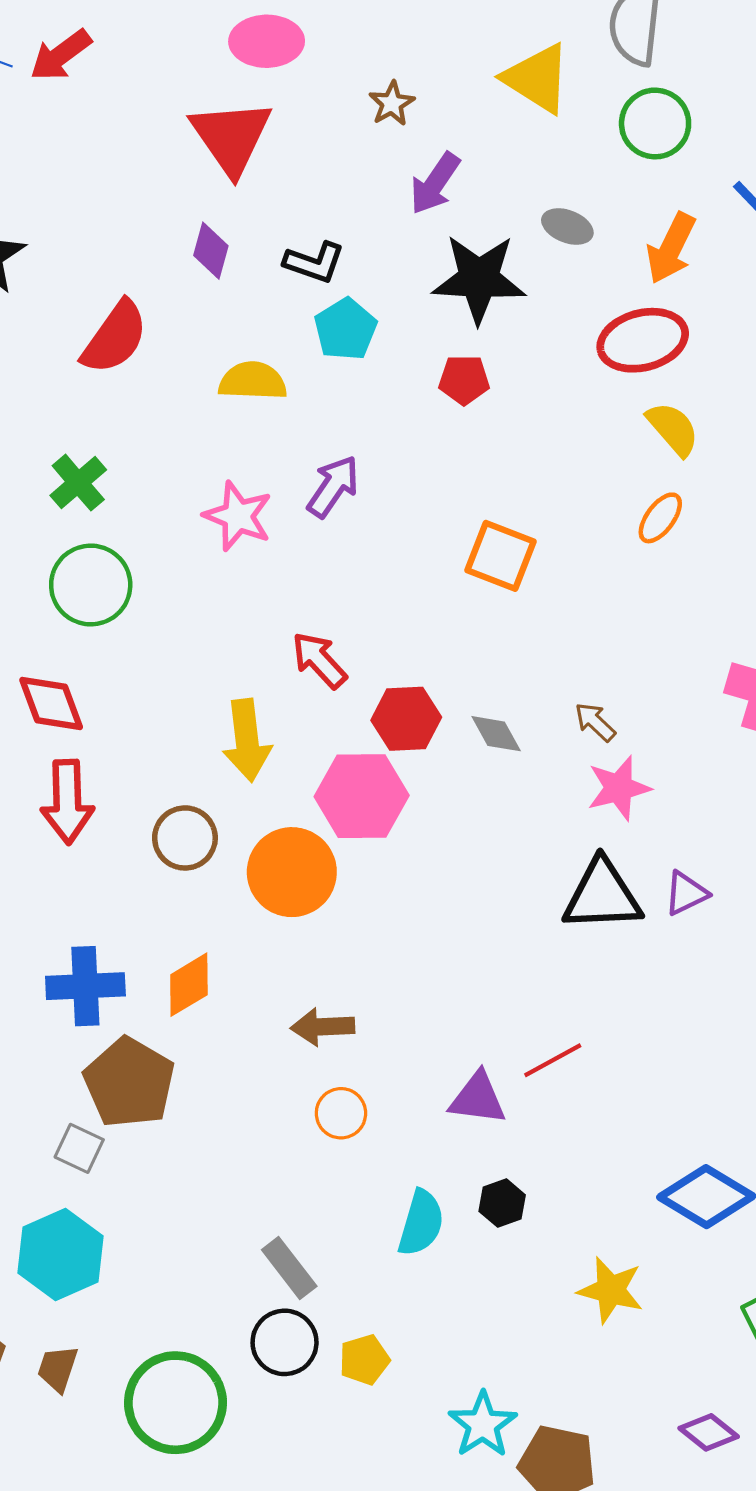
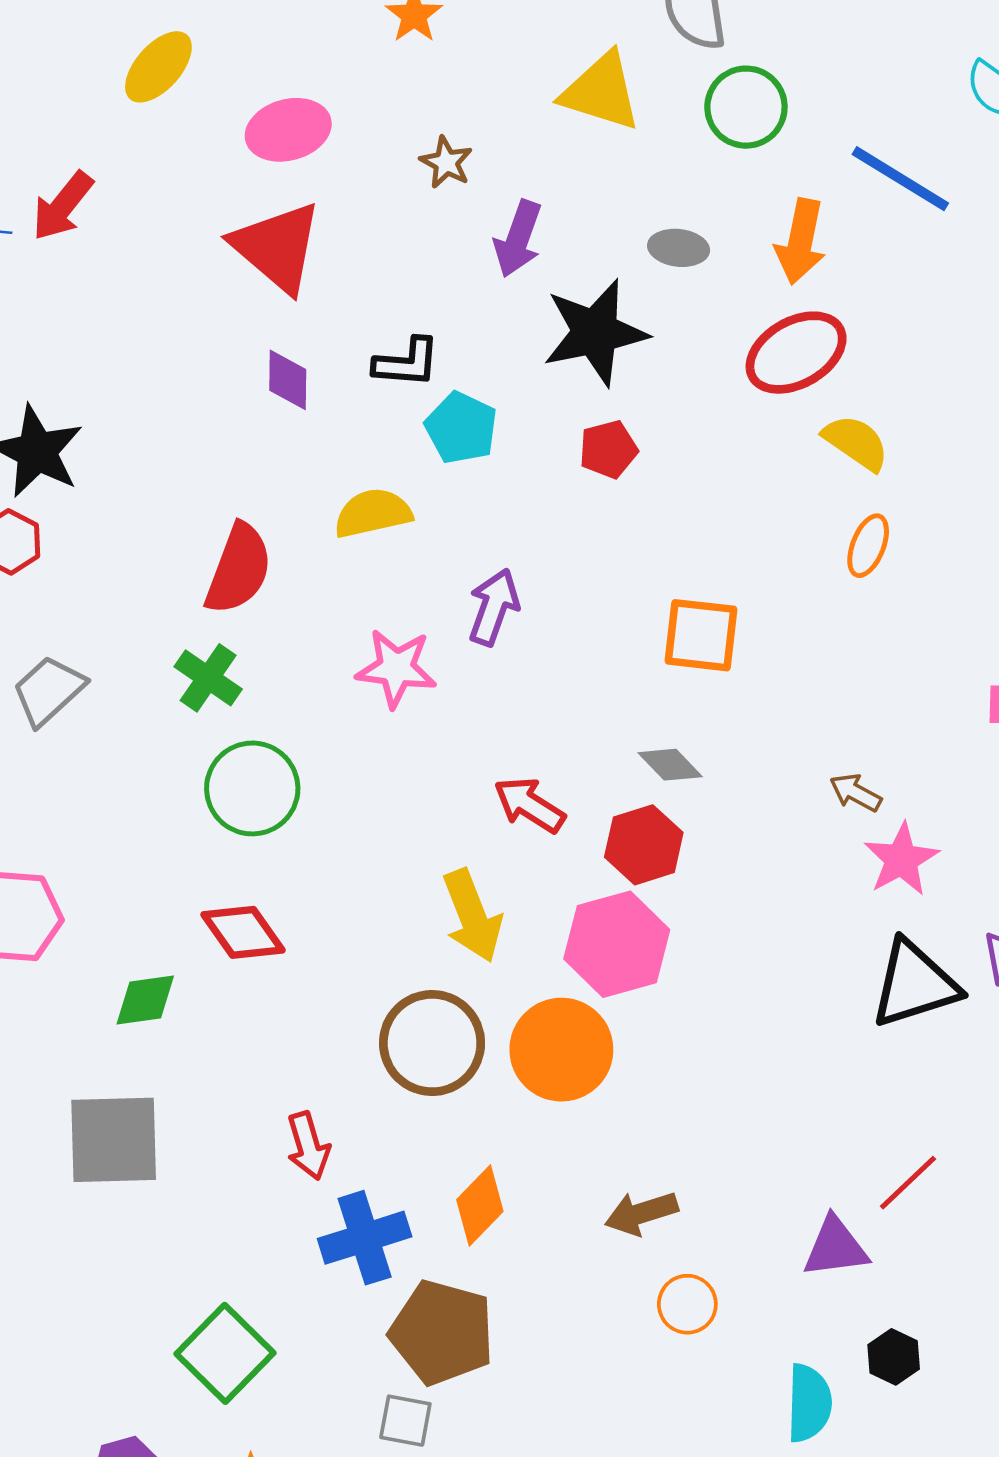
red semicircle: (115, 337) -> (239, 569), moved
gray diamond: (496, 734) -> (670, 765), moved
red arrow: (67, 802) -> (308, 1146), moved, size x0.7
brown circle: (185, 838) -> (432, 1043), size x1.4

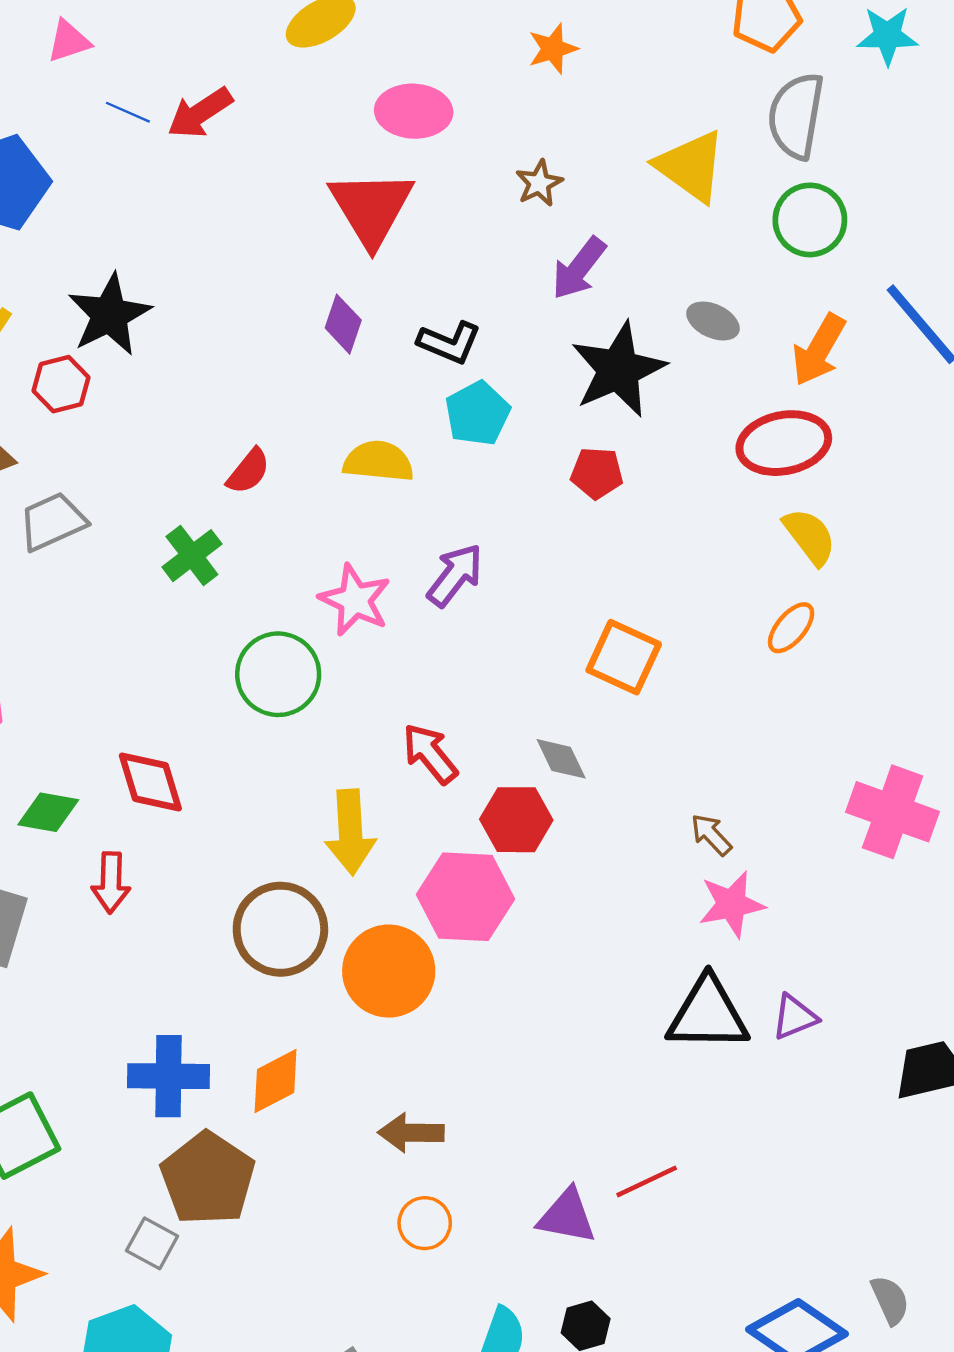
black star: (595, 332) -> (618, 370), turned -30
red semicircle: (239, 569) -> (248, 471), size x0.6
green circle: (252, 788) -> (278, 674), moved
red arrow: (308, 1146) -> (111, 883), moved

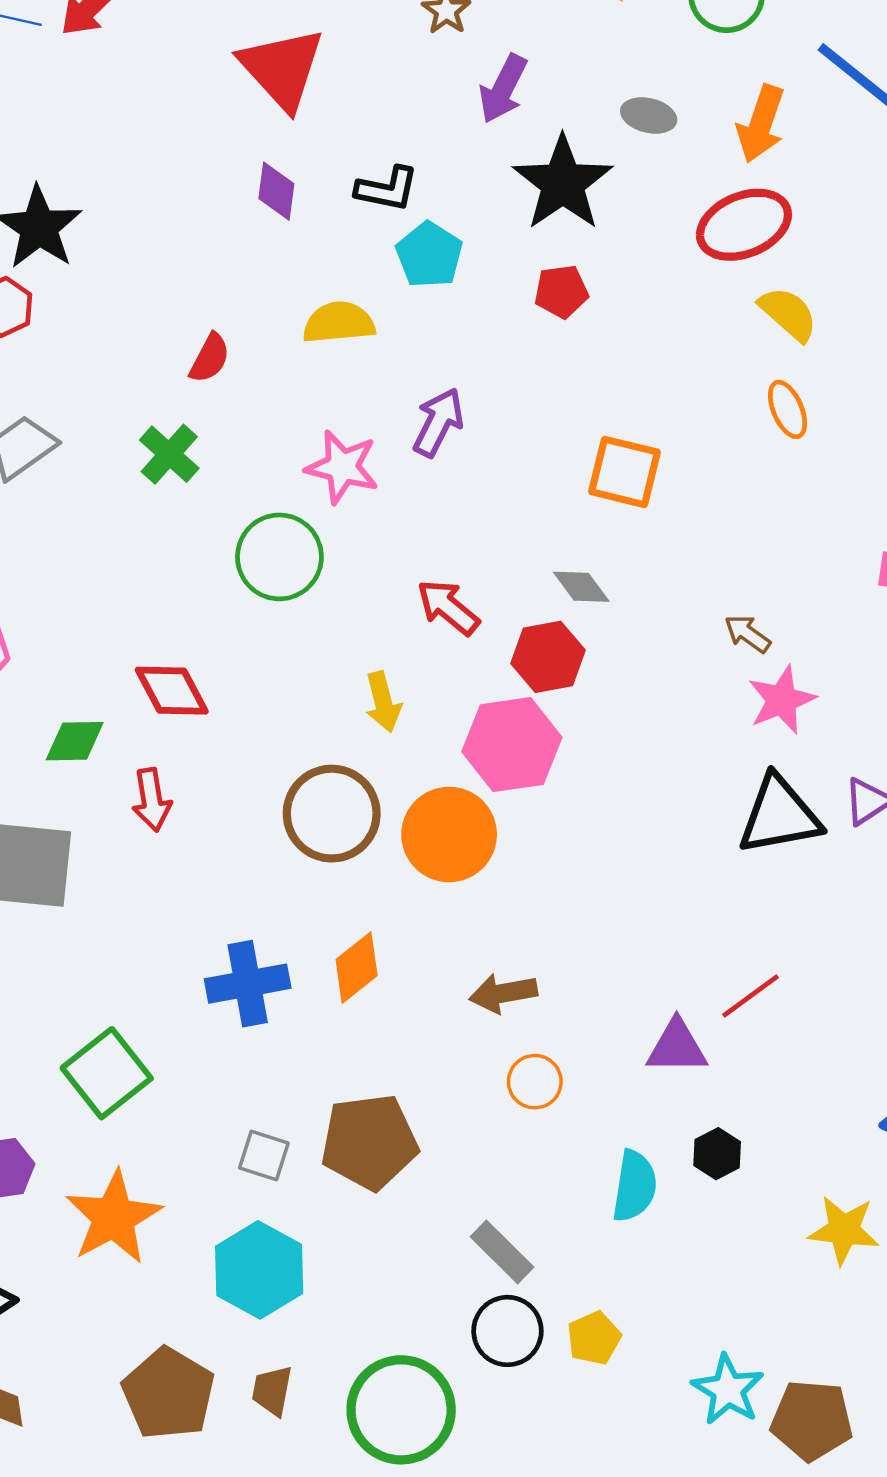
orange ellipse: (791, 628) -> (787, 409), turned -52
yellow arrow: (350, 832) -> (383, 702), size x0.7
brown pentagon: (208, 1178) -> (369, 1142), moved, turned -30

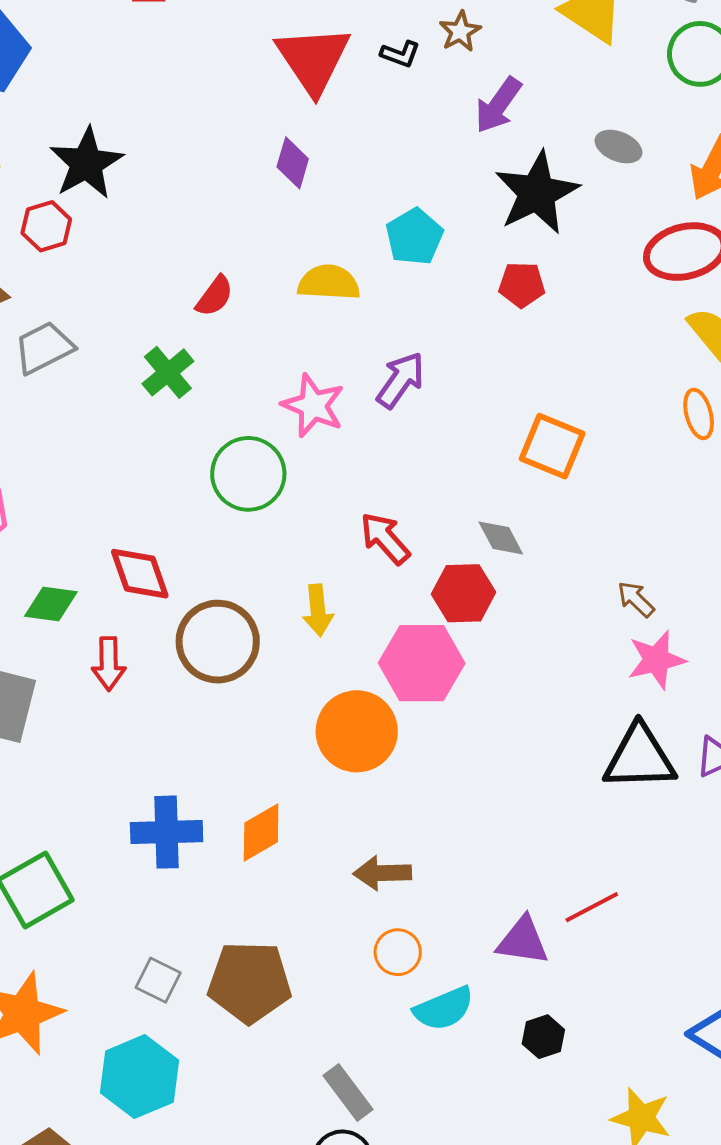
black L-shape: (387, 189) -> (400, 54), moved, size x0.7
brown circle: (332, 814) -> (218, 642), moved
cyan semicircle: (635, 1186) -> (444, 1009), moved, turned 50

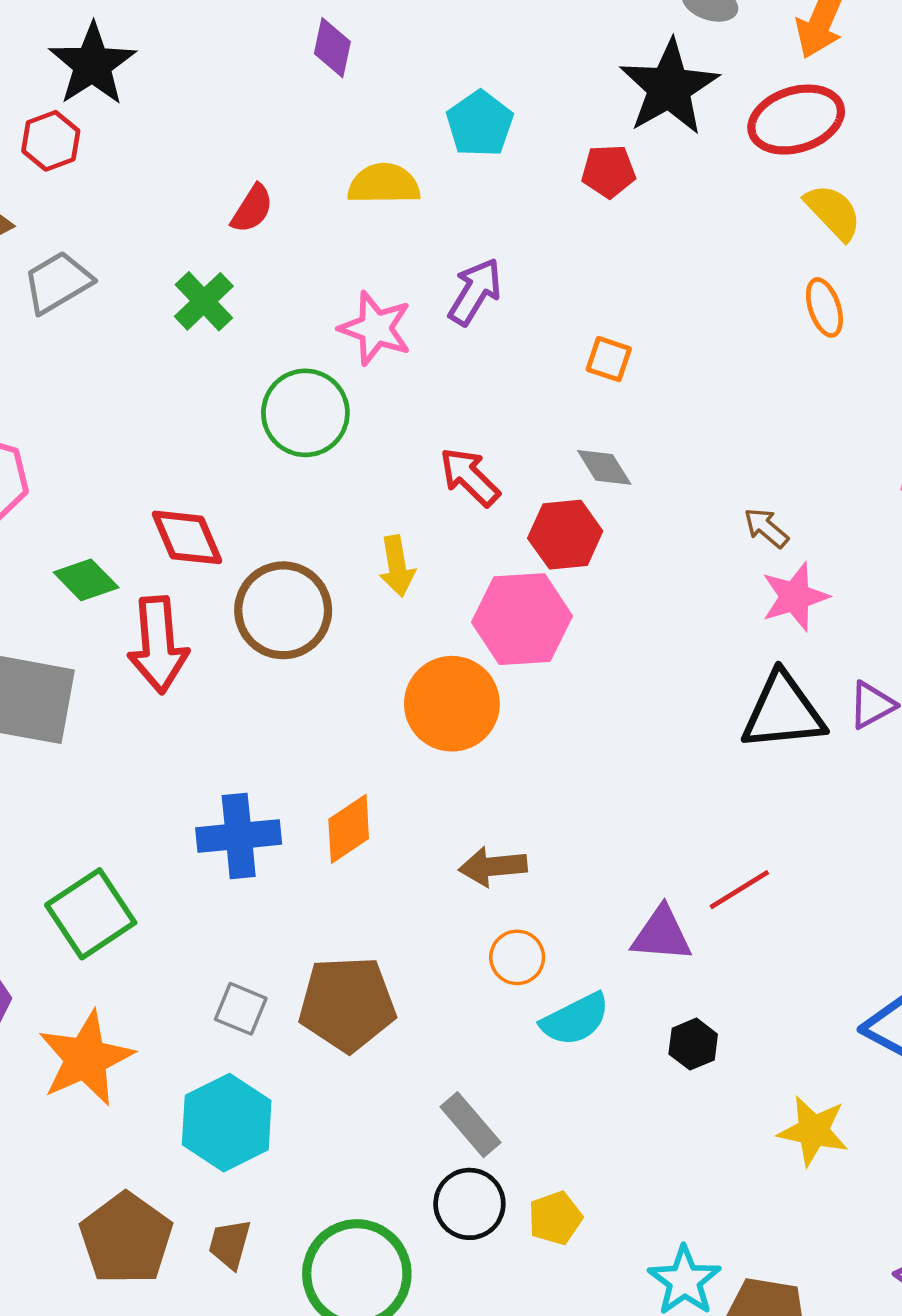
black star: (537, 193) -> (669, 87), moved
orange square: (552, 446) -> (609, 359), moved, size x0.6
green diamond: (51, 604) -> (86, 580), turned 42
red arrow: (109, 664) -> (158, 645), size x1.5

